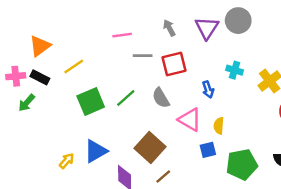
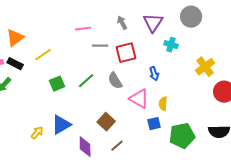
gray circle: (238, 21) -> (191, 17), moved
cyan cross: (235, 70) -> (171, 45), moved
green square: (91, 102) -> (57, 84), size x0.7
brown square: (150, 148) -> (106, 122), size x0.7

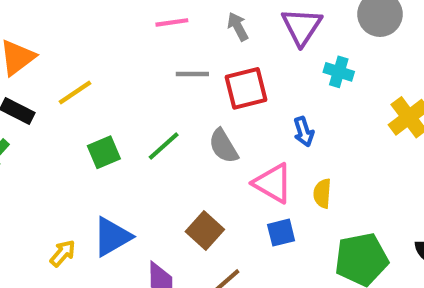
pink line: (83, 29) -> (172, 22), moved
blue square: (154, 124) -> (281, 233), moved

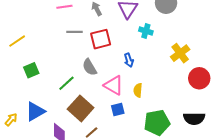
green line: (164, 146) -> (66, 83), moved
brown square: (205, 231) -> (81, 108), size x1.4

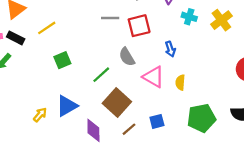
yellow cross: (180, 53) -> (221, 20), moved
blue square: (118, 109) -> (157, 121), moved

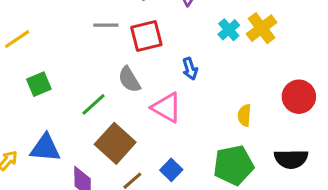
cyan cross: (189, 17) -> (229, 30), moved, turned 32
yellow semicircle: (180, 82) -> (244, 115), moved
blue triangle: (67, 106) -> (45, 148), turned 35
blue square: (157, 121) -> (171, 170), turned -32

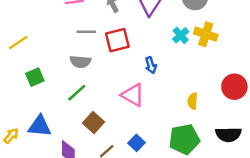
yellow cross: (262, 28) -> (206, 34), turned -35
gray semicircle: (129, 80) -> (80, 62), moved, turned -54
brown square: (115, 143) -> (93, 123), size x0.7

